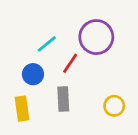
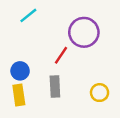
cyan line: (47, 44) -> (28, 15), moved
blue circle: (33, 74) -> (20, 71), moved

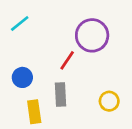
cyan line: (28, 15) -> (20, 24), moved
yellow rectangle: (19, 95) -> (34, 112), moved

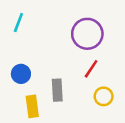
cyan line: (20, 24) -> (18, 23), turned -30
red line: (67, 60) -> (91, 69), moved

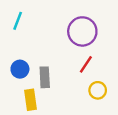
gray rectangle: (57, 90) -> (45, 77), moved

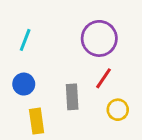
cyan line: (18, 21) -> (25, 40), moved
gray rectangle: (45, 77) -> (72, 97), moved

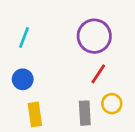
gray rectangle: (72, 97) -> (85, 113), moved

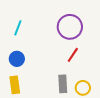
yellow circle: (112, 104) -> (83, 88), moved
yellow rectangle: (35, 114) -> (15, 85), moved

